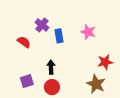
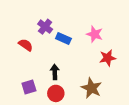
blue rectangle: (59, 36) -> (63, 38), turned -56
red star: (105, 62) -> (108, 58), moved
brown star: (96, 84) -> (91, 88), moved

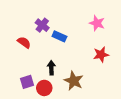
pink star: (95, 34) -> (97, 23), moved
brown star: (91, 88) -> (74, 81), moved
red circle: (56, 93) -> (44, 88), moved

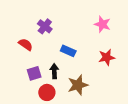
blue rectangle: (59, 36) -> (68, 51), moved
brown star: (74, 81) -> (78, 85), turned 30
purple square: (27, 82) -> (34, 73), moved

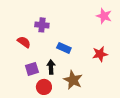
pink star: (102, 24) -> (104, 16), moved
purple cross: (45, 26) -> (42, 25), turned -32
brown star: (78, 85) -> (73, 80), turned -30

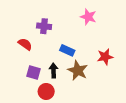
pink star: (104, 16) -> (88, 17), moved
purple square: (32, 69) -> (34, 73), turned 32
brown star: (73, 80) -> (78, 70), moved

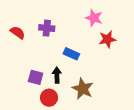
red semicircle: (25, 44) -> (18, 33), moved
red star: (105, 57) -> (107, 39), moved
brown star: (78, 70) -> (83, 89), moved

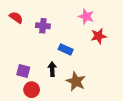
red semicircle: (18, 33) -> (16, 17), moved
purple square: (36, 77) -> (23, 71), moved
red circle: (49, 98) -> (32, 90), moved

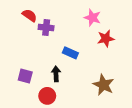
red semicircle: (16, 17) -> (30, 15), moved
brown star: (76, 81) -> (103, 85), moved
red circle: (32, 90) -> (47, 96), moved

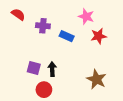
red semicircle: (30, 15) -> (18, 14), moved
blue rectangle: (70, 53) -> (67, 36), moved
purple square: (25, 76) -> (34, 68), moved

